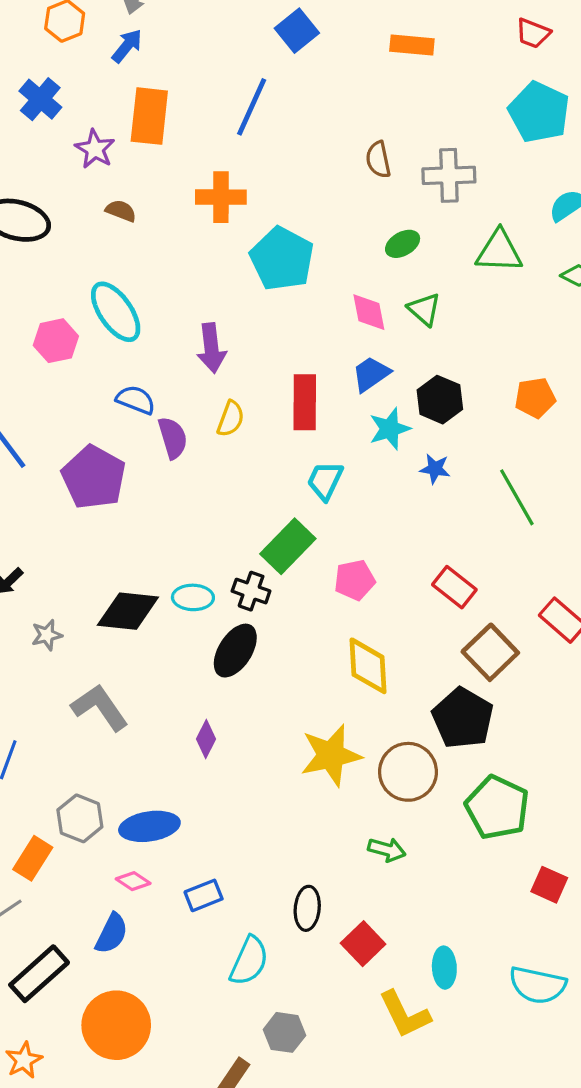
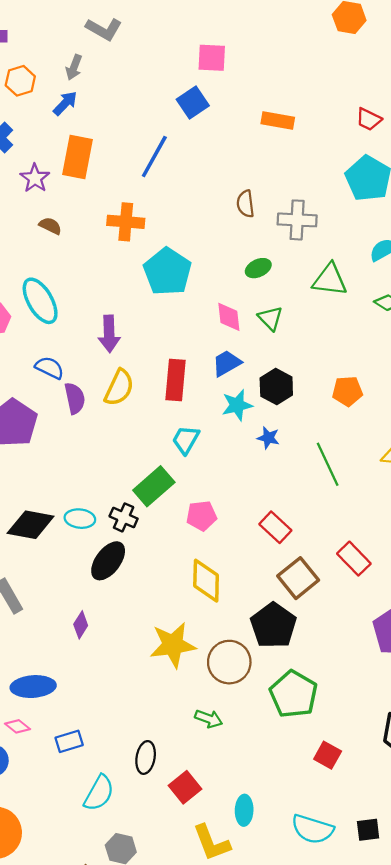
yellow semicircle: (231, 419) -> (119, 388), size x1.4

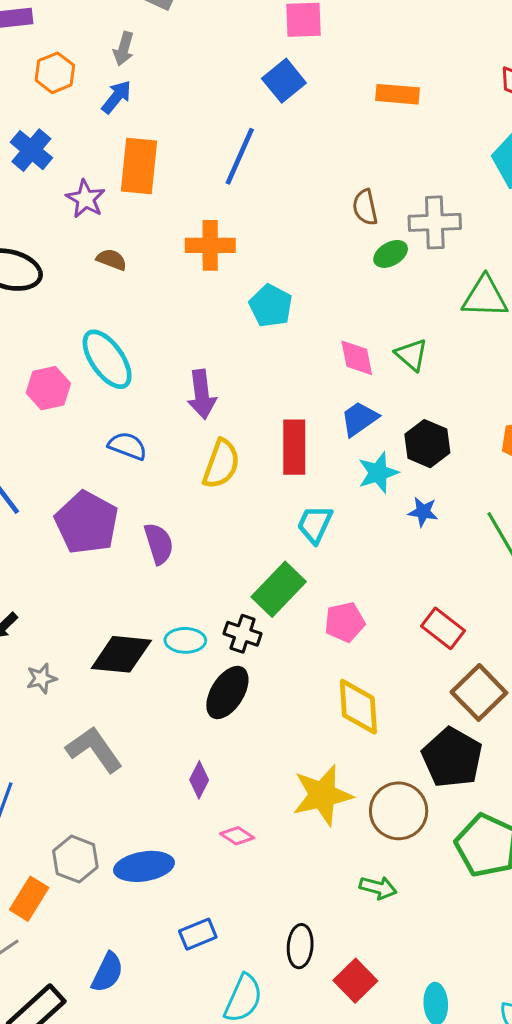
green ellipse: (258, 268) -> (391, 254), moved
cyan pentagon: (167, 272) -> (271, 306), size x0.7
purple semicircle: (75, 398) -> (159, 544), moved
pink diamond: (17, 726) -> (237, 836), moved

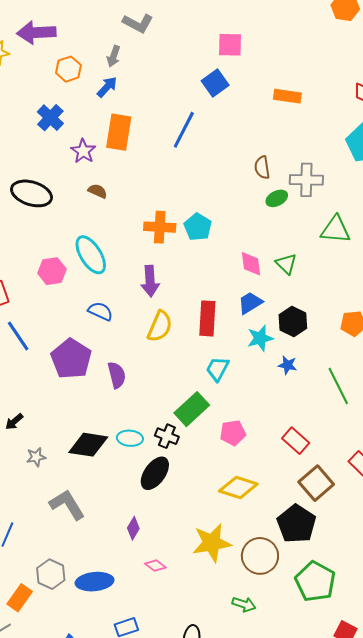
orange cross: (210, 245) -> (160, 227), moved
yellow diamond: (358, 707) -> (238, 488), turned -72

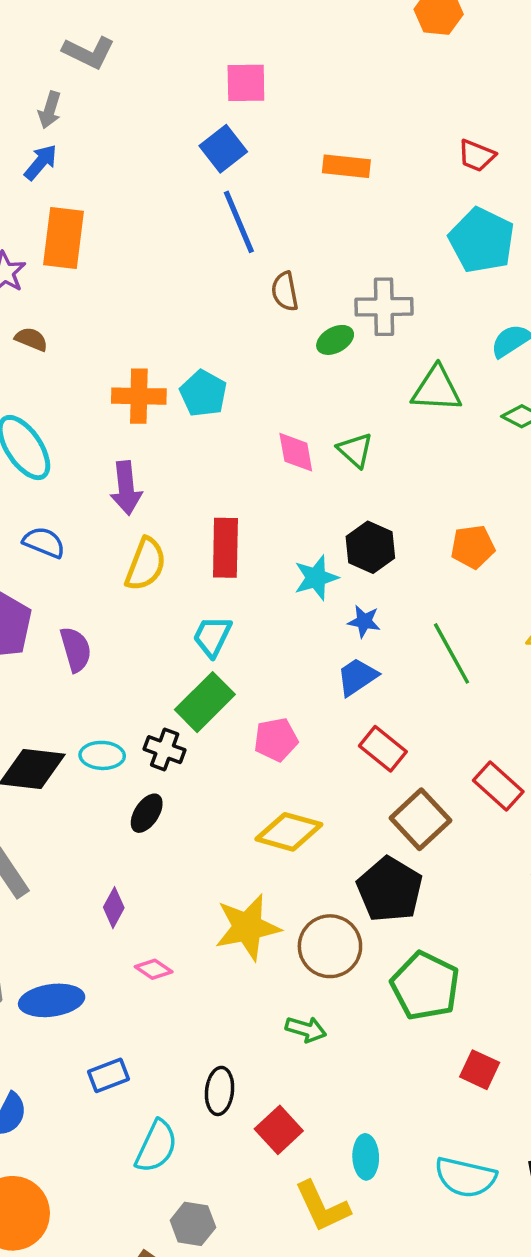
blue line: (184, 130) -> (239, 222), moved, turned -48
brown semicircle: (262, 167) -> (285, 291), moved
blue trapezoid: (250, 303) -> (357, 677), moved
cyan trapezoid: (218, 369) -> (212, 636), moved
black ellipse: (155, 473) -> (147, 813), size x0.7

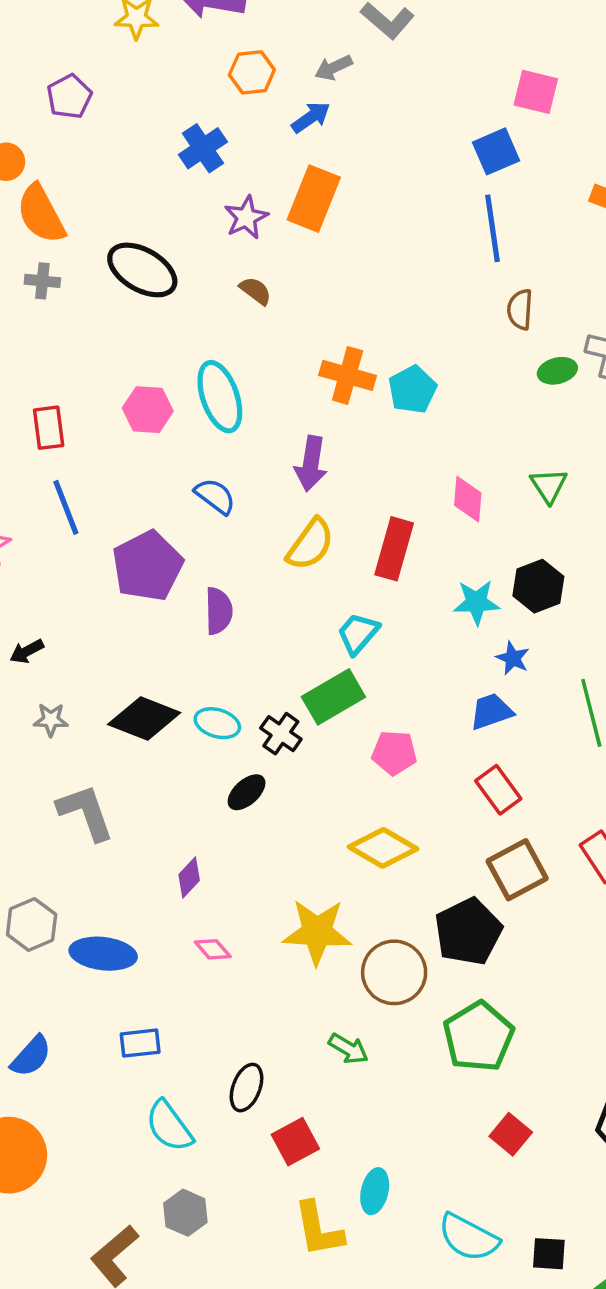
gray arrow: (50, 110) -> (333, 68), turned 33
pink diamond: (296, 452) -> (468, 499), moved
cyan semicircle: (156, 1146) -> (169, 1126), turned 104

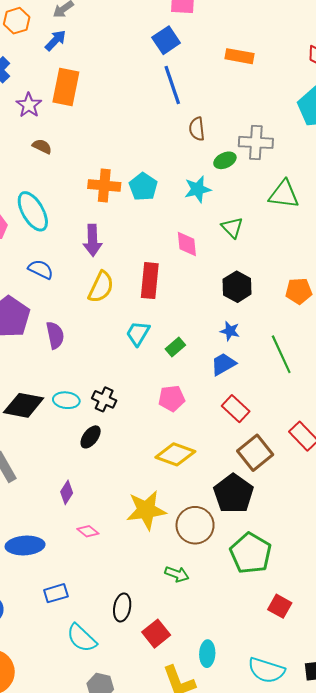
cyan star: (476, 602) -> (198, 189), moved
green rectangle: (333, 697) -> (175, 347), moved, size x0.6

